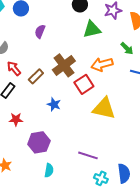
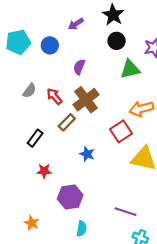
purple semicircle: (40, 31) -> (79, 67), moved
brown cross: (64, 65) -> (86, 100), moved
red arrow: (14, 68) -> (54, 96), moved

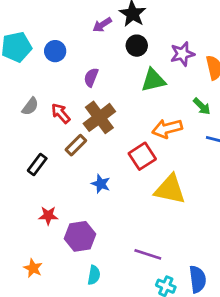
purple arrow: (76, 24) -> (102, 25), moved
red star: (44, 171) -> (48, 216), moved

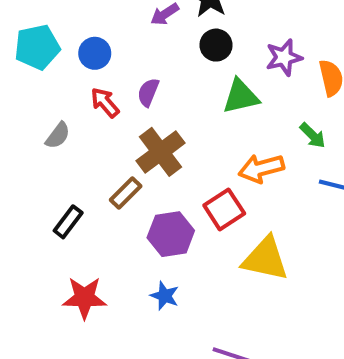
red arrow: (61, 113) -> (105, 103), moved
blue star: (101, 184) -> (165, 296), moved
red star: (48, 216) -> (84, 298), size x1.5
purple hexagon: (80, 236) -> (171, 234), moved

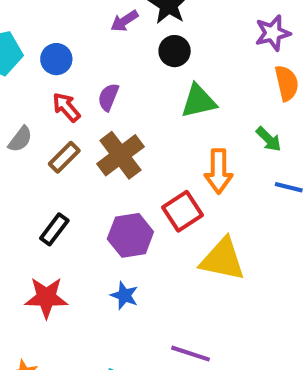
purple star: (284, 57) -> (273, 33), moved
orange arrow: (261, 168) -> (219, 171), turned -75
brown rectangle: (126, 193) -> (64, 157), moved
black rectangle: (68, 222) -> (54, 229), moved

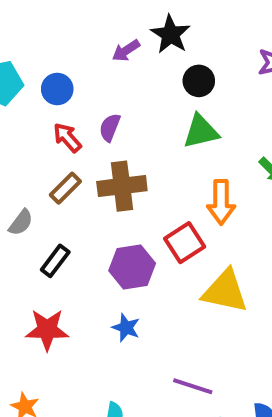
black circle: (175, 51) -> (199, 81), moved
gray semicircle: (20, 139) -> (21, 222), moved
brown cross: (120, 155) -> (122, 186), turned 30

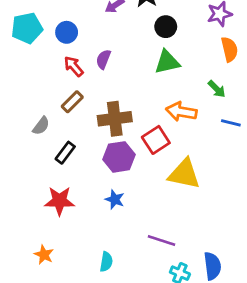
brown cross: (122, 186) -> (115, 119), moved
orange arrow: (221, 202) -> (181, 112), turned 100

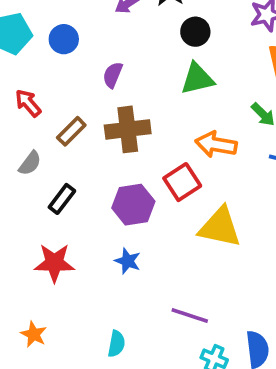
red arrow: (74, 66) -> (28, 103), moved
brown cross: (115, 119) -> (128, 129), moved

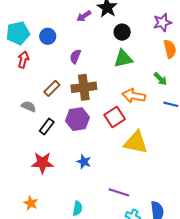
red arrow: (28, 103) -> (23, 60), moved, turned 56
gray semicircle: (30, 163) -> (29, 106), turned -104
purple hexagon: (133, 205) -> (77, 119), moved

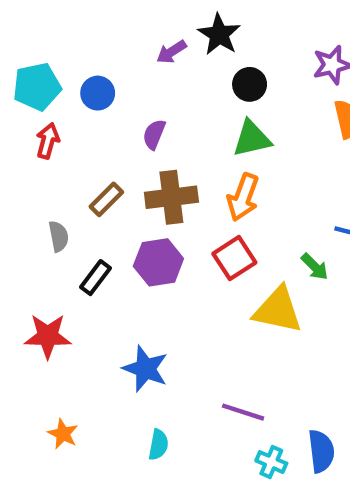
green arrow: (160, 79) -> (315, 267), moved
orange arrow: (134, 96) -> (243, 197), moved, turned -80
gray semicircle: (29, 106) -> (59, 236), turned 56
blue star: (84, 162) -> (145, 369), moved, size x1.5
red star: (42, 163) -> (48, 336), moved

